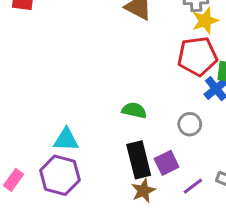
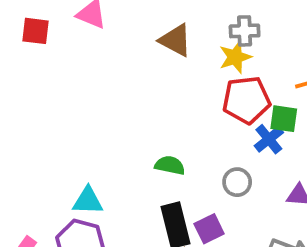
yellow star: (205, 21) -> (235, 57), moved

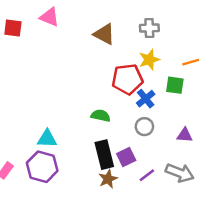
yellow star: (235, 57) -> (149, 60), moved
red pentagon: (246, 100) -> (127, 79), moved
blue cross: (269, 139) -> (146, 99), moved

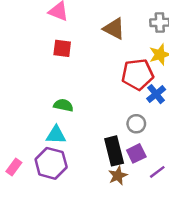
red square: (13, 28) -> (62, 48), moved
green semicircle: (101, 116) -> (63, 105), moved
gray circle: (144, 127) -> (136, 124), moved

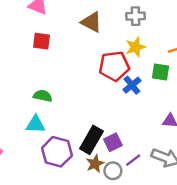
gray circle: (136, 124) -> (113, 171), moved
black rectangle: (114, 151) -> (91, 140), turned 44
purple hexagon: (51, 163) -> (57, 152), moved

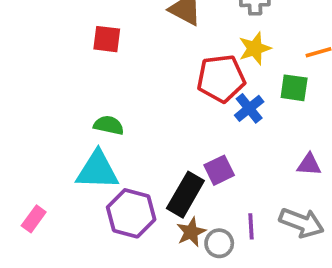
cyan triangle: (36, 124) -> (97, 170), size x1.4
purple square: (113, 142) -> (219, 170), moved
purple line: (133, 160) -> (251, 226), turned -56

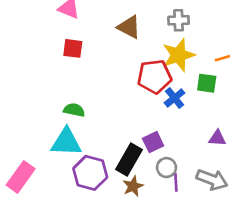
yellow star: (255, 48) -> (179, 55), size x1.4
pink rectangle: (34, 219) -> (21, 177), size x1.6
gray circle: (219, 243) -> (166, 168), moved

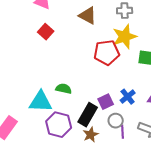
red square: (73, 48) -> (46, 32), turned 35
blue cross: (175, 98) -> (128, 97), moved
green semicircle: (74, 110) -> (64, 89), moved

